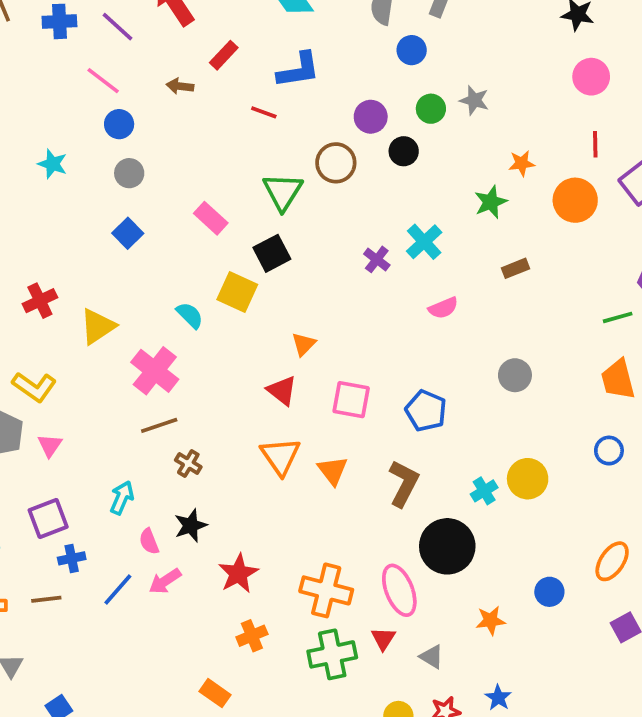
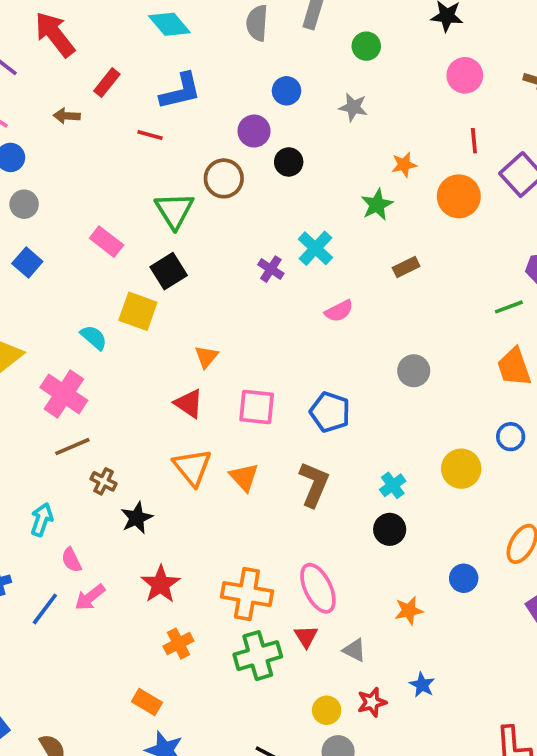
blue circle: (412, 50) -> (287, 91), moved
green circle: (431, 109) -> (366, 46), moved
yellow circle: (528, 479) -> (461, 469), moved
black star: (191, 525) -> (137, 518), moved
black circle: (447, 546) -> (390, 529), moved, size x0.6

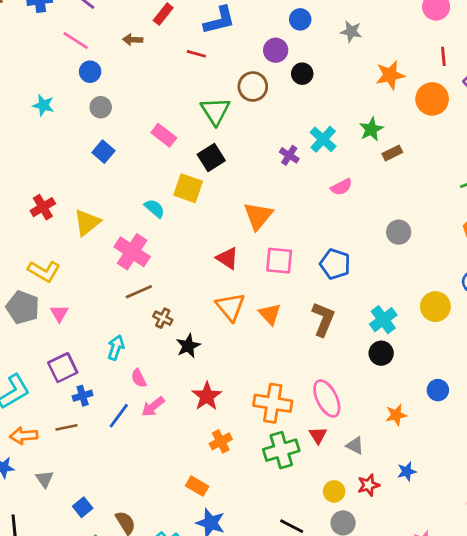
orange star: (404, 165) -> (390, 75), size x1.5
green star: (377, 205) -> (371, 129), moved
orange triangle: (206, 357) -> (258, 216), moved, size x1.6
cyan cross: (393, 485) -> (383, 320), size x1.4
blue star: (422, 685) -> (407, 472), turned 30

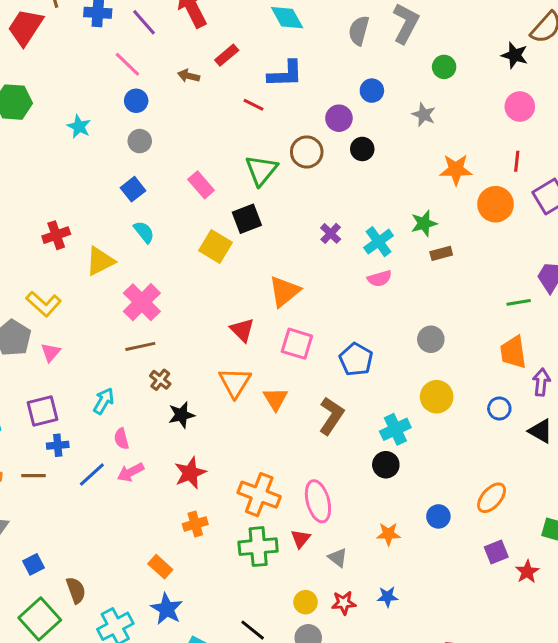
cyan cross: (323, 139) -> (379, 242), moved
cyan semicircle: (154, 208) -> (144, 232), moved
yellow circle: (435, 307) -> (437, 397), moved

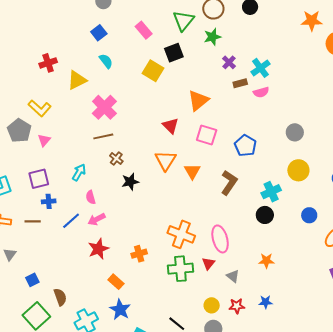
green star: (424, 223) -> (212, 37), moved
brown rectangle: (441, 253) -> (240, 83), moved
red star: (190, 473) -> (98, 249), moved
blue circle: (438, 516) -> (309, 215), moved

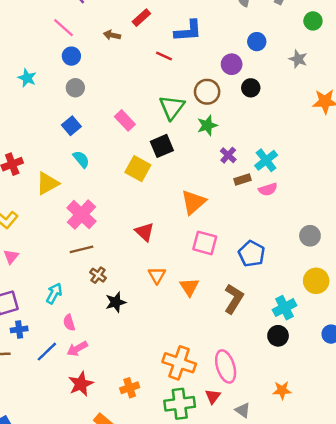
red triangle: (170, 126) -> (145, 232), moved
orange triangle: (166, 160) -> (157, 275), size x0.7

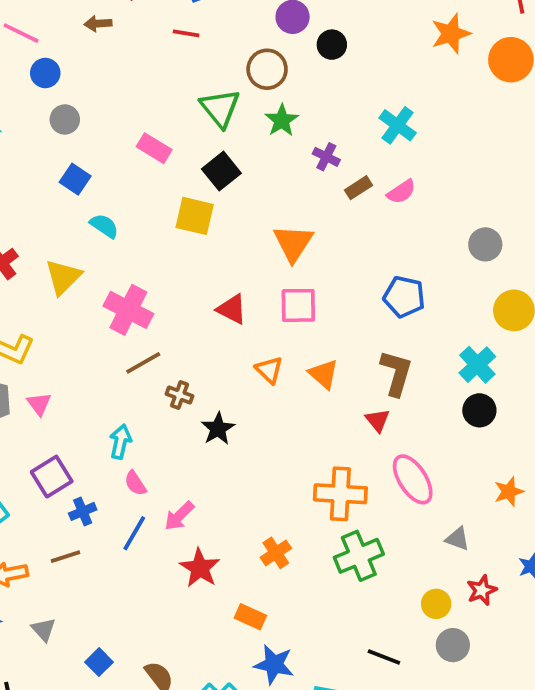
cyan cross: (266, 160) -> (398, 125), moved
pink square: (205, 243) -> (298, 305), moved
pink semicircle: (69, 323) -> (135, 483), moved
red triangle: (213, 396) -> (378, 420), moved

